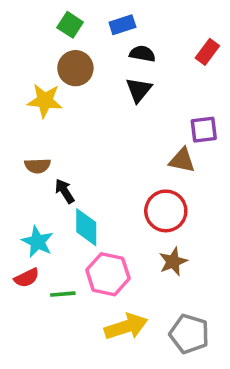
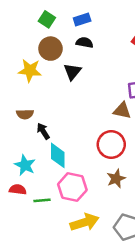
black semicircle: (142, 54) -> (84, 43), moved
black triangle: (139, 90) -> (72, 72), moved
red semicircle: (27, 278) -> (18, 189), turned -147

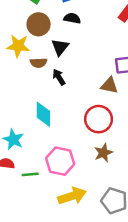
brown semicircle: (25, 114) -> (39, 63), moved
black arrow: (43, 131) -> (59, 77), moved
cyan diamond: (58, 155) -> (43, 114), moved

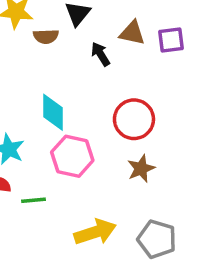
black arrow: (59, 77) -> (100, 54), moved
brown triangle: (109, 86) -> (132, 33), moved
pink hexagon: (60, 161) -> (72, 156), moved

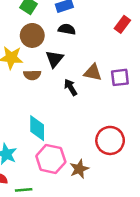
red circle: (134, 119) -> (110, 140), moved
brown star: (141, 169) -> (79, 169), moved

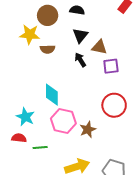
black triangle: (54, 59) -> (80, 35), moved
purple square: (120, 77) -> (111, 66), moved

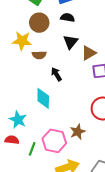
brown triangle: (99, 47) -> (89, 53), turned -42
black arrow: (80, 60) -> (56, 74), moved
pink hexagon: (63, 121) -> (54, 141), moved
green line: (40, 147) -> (32, 149), turned -64

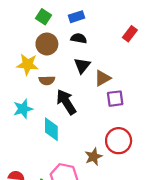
black arrow: (56, 74) -> (66, 102), size x1.6
cyan star: (18, 120) -> (23, 109), moved, turned 30
brown star: (78, 132) -> (94, 157), moved

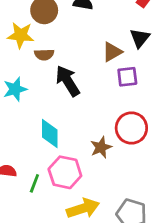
black triangle: (82, 66) -> (140, 38), moved
cyan diamond: (51, 129) -> (50, 134), moved

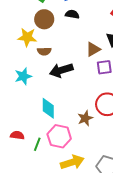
black arrow: (68, 81) -> (61, 70), turned -75

